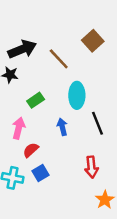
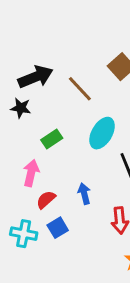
cyan ellipse: (77, 95) -> (102, 133), turned 30
blue arrow: (62, 127) -> (84, 194), moved

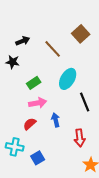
black arrow: (35, 77) -> (23, 41), size x0.6
pink arrow: (31, 173) -> (38, 103), moved, turned 66
blue square: (58, 228) -> (38, 158), moved

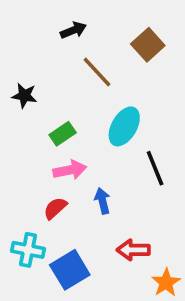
black arrow: (23, 41) -> (73, 30), moved
red arrow: (80, 138) -> (133, 250), moved, turned 96
blue square: (38, 158) -> (70, 270), size x1.5

